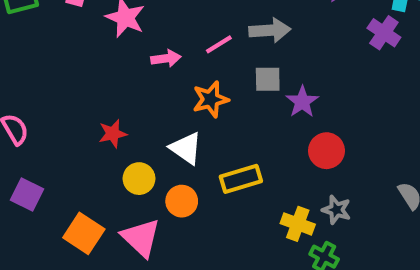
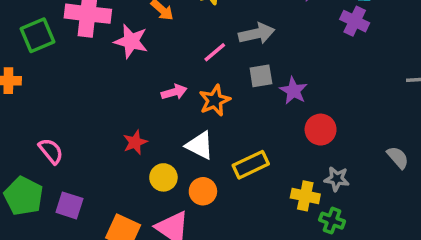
pink arrow: (166, 58) -> (174, 92), moved

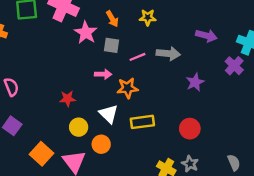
gray square: (261, 76) -> (111, 45), moved
purple star: (293, 91) -> (195, 82), moved
yellow rectangle: (251, 165) -> (142, 122), moved

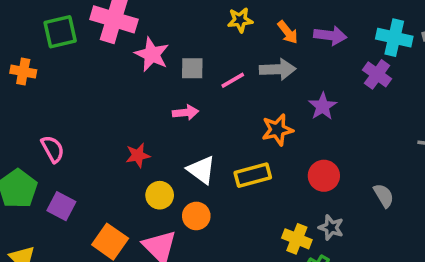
orange arrow: (112, 19) -> (288, 32), moved
orange star: (127, 88) -> (277, 130), moved
gray semicircle: (234, 163) -> (384, 196), moved

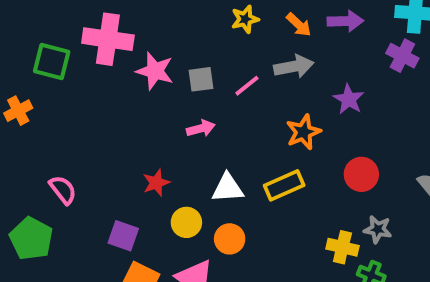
green square: (60, 32) -> (52, 62), turned 36
orange cross: (23, 72) -> (18, 111), turned -30
white triangle: (201, 170) -> (228, 188), turned -32
purple square: (61, 206) -> (123, 236), moved

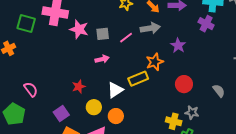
yellow rectangle: (284, 185) -> (138, 79), moved
white triangle: (228, 188) -> (115, 90), turned -30
purple square: (123, 236) -> (61, 113), turned 35

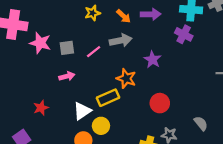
orange star: (155, 62) -> (126, 79), turned -30
gray semicircle: (219, 91) -> (201, 123), moved
yellow circle: (94, 107) -> (101, 126), moved

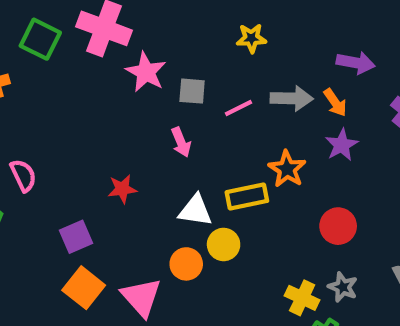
orange arrow: (124, 16) -> (335, 103), moved
pink arrow: (67, 76) -> (181, 142), turned 70
white triangle: (82, 111) -> (195, 210), turned 30

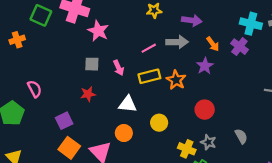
purple arrow: (356, 63) -> (192, 20), moved
gray square: (192, 91) -> (92, 64), moved
orange arrow: (335, 103) -> (213, 44), moved
yellow rectangle: (247, 197) -> (149, 76), moved
yellow circle: (224, 244) -> (159, 123), moved

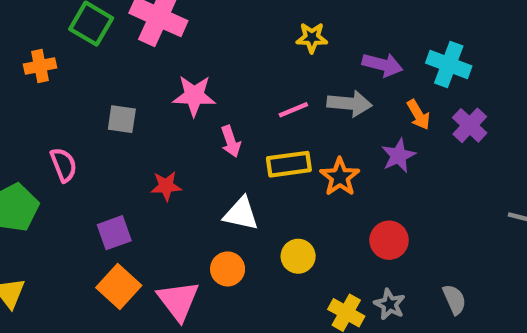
cyan cross: (251, 24) -> (449, 64), moved
pink star: (98, 31) -> (194, 96), moved, turned -30
gray square: (92, 64) -> (122, 119), moved

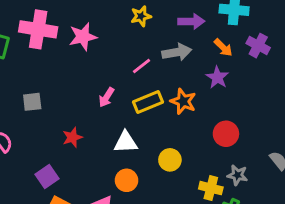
pink star: (194, 96) -> (83, 37), moved
pink arrow: (231, 141) -> (107, 97), turned 66

